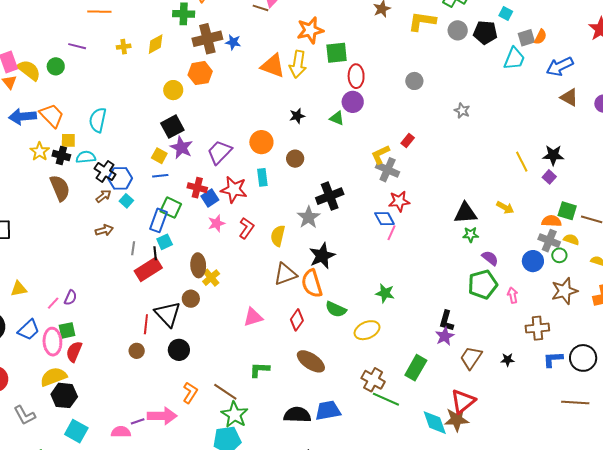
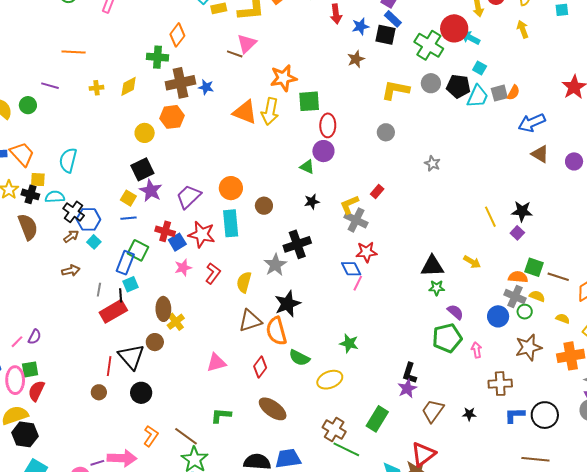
yellow L-shape: (422, 21) -> (395, 90), moved
cyan trapezoid: (514, 59) -> (478, 96), moved
black star: (297, 116) -> (312, 202), moved
cyan rectangle: (262, 177) -> (231, 223), size x1.5

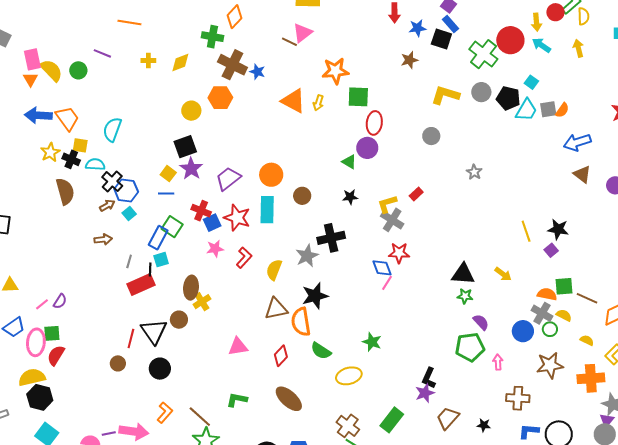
cyan arrow: (470, 38) -> (541, 45), moved
brown cross: (180, 83) -> (232, 65), turned 32
yellow arrow: (270, 111) -> (318, 103), size x0.6
green square: (534, 267) -> (564, 286), turned -30

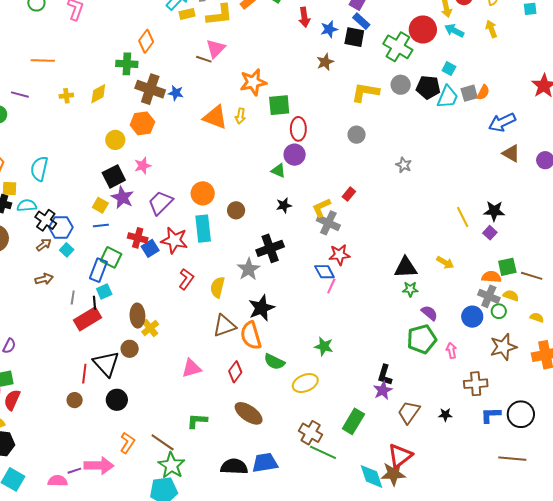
pink star: (215, 249) -> (143, 166), moved

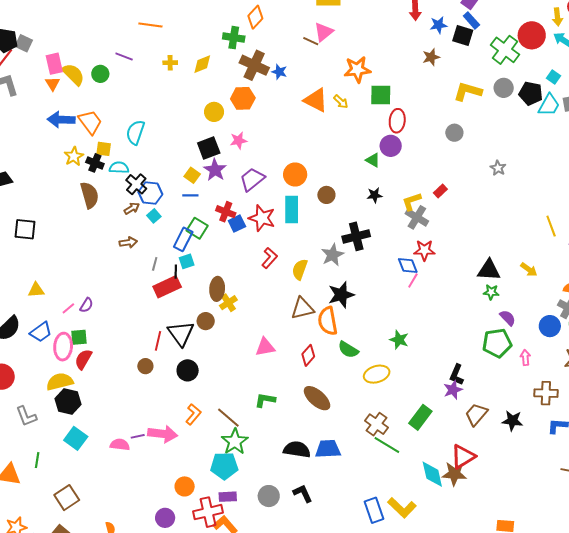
yellow arrow: (240, 116) -> (341, 102), turned -63
black star: (445, 415) -> (512, 421), size x1.5

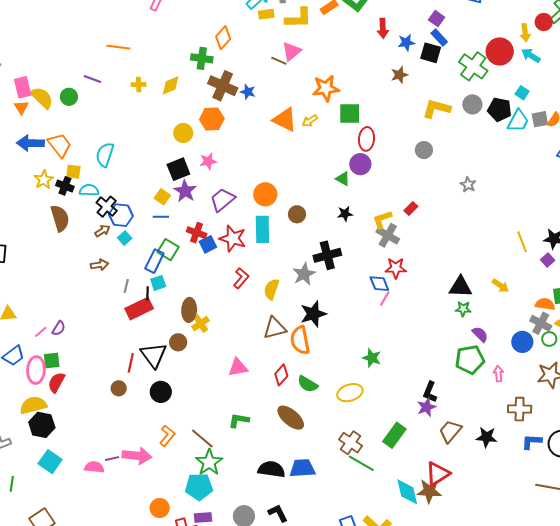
yellow arrow: (341, 102) -> (310, 121), turned 105
green semicircle: (348, 350) -> (308, 384), moved

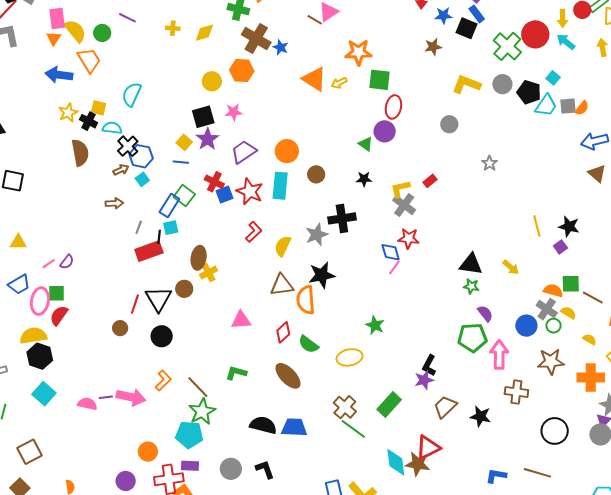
orange trapezoid: (60, 145) -> (89, 60), moved
pink arrow: (498, 374) -> (499, 355), size x1.8
blue L-shape: (532, 442) -> (496, 476), moved

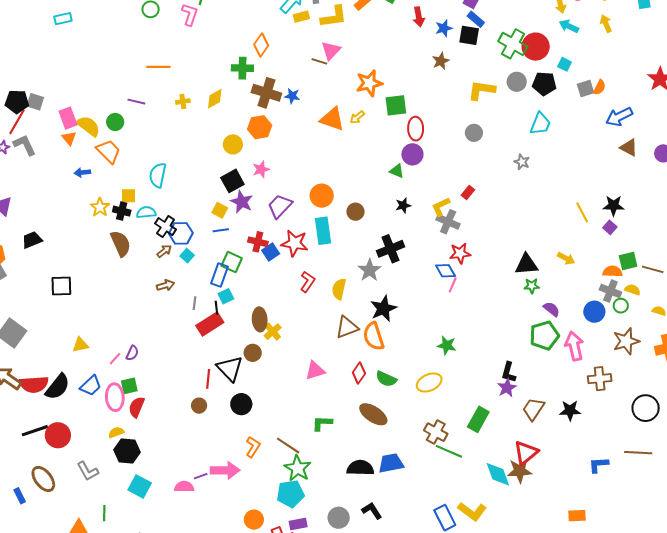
red circle: (535, 34) -> (536, 47), moved
blue arrow: (59, 75) -> (82, 173), size x0.6
cyan trapezoid: (546, 105) -> (540, 124), moved
yellow semicircle: (33, 336) -> (116, 432), size x0.6

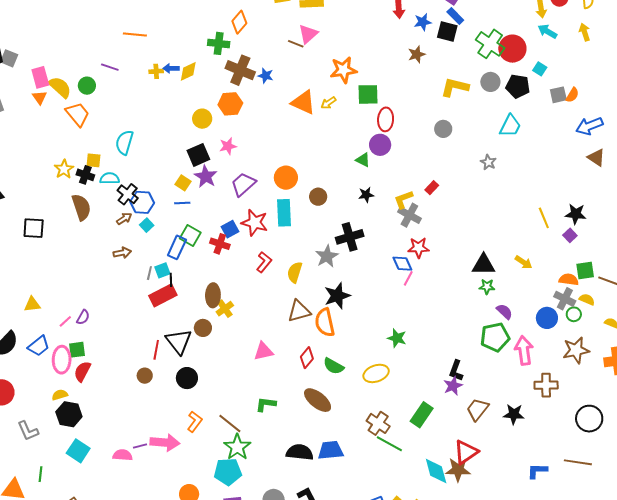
blue arrow: (82, 173) -> (171, 68), moved
red cross: (258, 242) -> (220, 244), moved
black square: (61, 286) -> (34, 228), moved
cyan square: (226, 296) -> (162, 270), moved

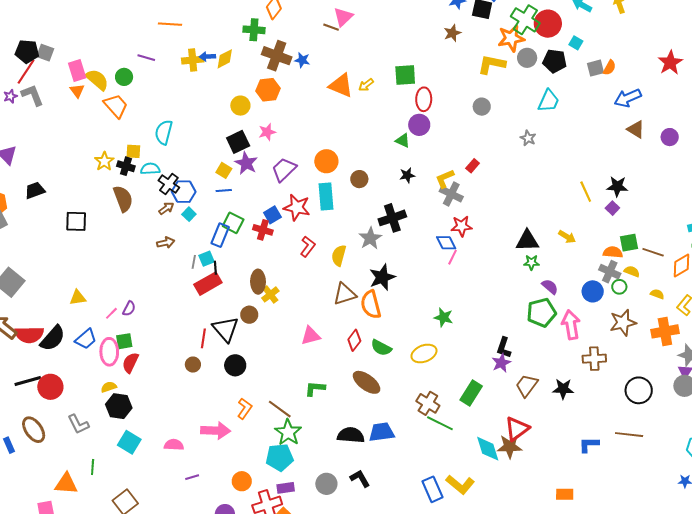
orange star: (343, 70) -> (511, 38), moved
yellow cross: (156, 71) -> (193, 60), size x1.5
purple line: (140, 446) -> (192, 477), moved

